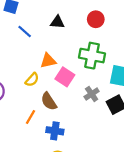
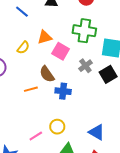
yellow semicircle: (32, 80) -> (23, 48), moved
orange line: (30, 117) -> (31, 89), turned 48
blue cross: (55, 131) -> (63, 91), moved

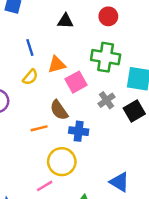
blue line: (22, 12) -> (30, 48), moved, turned 32
pink square: (61, 51) -> (76, 82), turned 30
yellow circle: (57, 127) -> (62, 162), moved, size x1.5

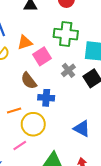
orange line: (39, 128) -> (14, 110), moved
blue triangle: (119, 182) -> (82, 129), moved

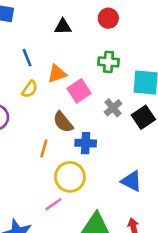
green cross: (66, 34) -> (109, 62), size x0.7
orange line: (14, 110) -> (44, 148), moved, turned -56

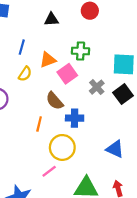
blue line: (27, 58) -> (22, 47), turned 40
green cross: (109, 62) -> (81, 51), moved

